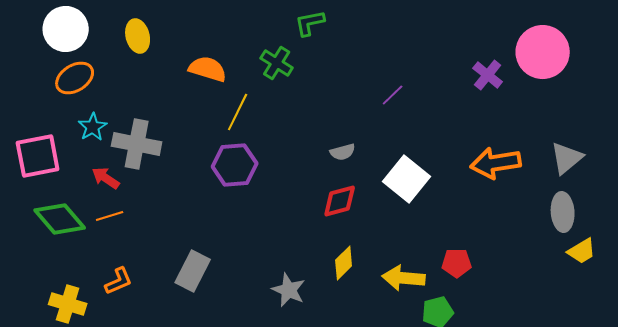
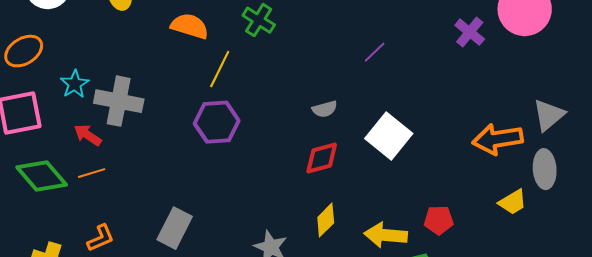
orange ellipse: (75, 78) -> (24, 51), moved
orange arrow: (496, 163) -> (498, 139), moved
yellow trapezoid: (582, 251) -> (513, 202), moved

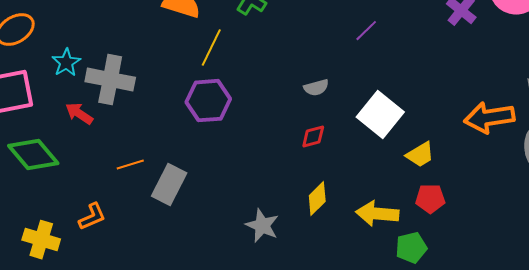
red diamond: (322, 158) -> (313, 137), size x0.7
orange line: (92, 173) -> (130, 165), moved
yellow trapezoid: (513, 202) -> (420, 155), moved
gray rectangle: (175, 228) -> (169, 185), moved

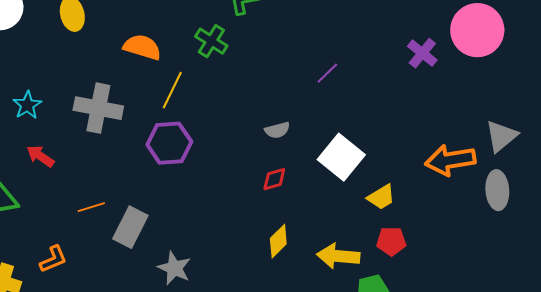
gray cross: (110, 80) -> (98, 108), moved
gray star: (262, 226) -> (174, 268), moved

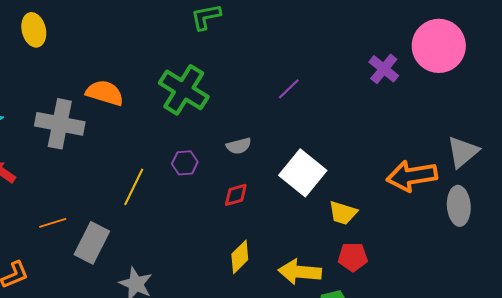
green cross: (211, 41) -> (184, 90), moved, size x1.5
orange semicircle: (142, 47) -> (105, 93), moved
yellow line: (172, 90) -> (134, 187), moved
purple hexagon: (169, 143) -> (185, 163), moved, size x0.6
yellow trapezoid: (381, 197) -> (343, 213), turned 48

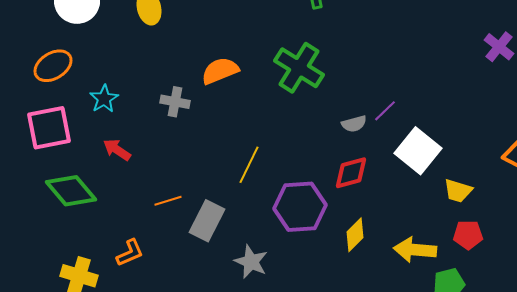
purple line: (289, 89) -> (385, 111), moved
orange semicircle: (105, 93) -> (220, 71), turned -39
gray cross: (60, 124) -> (175, 102), size x0.6
purple hexagon: (185, 163) -> (300, 207), moved, size x2.0
red diamond: (236, 195) -> (351, 173), size x1.4

